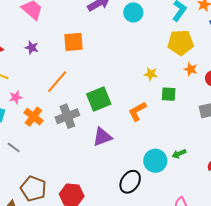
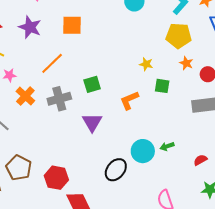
purple star: (32, 48) -> (30, 27), size x1.6
green square: (99, 99) -> (92, 84), size x0.7
purple triangle: (102, 137) -> (92, 122), turned -45

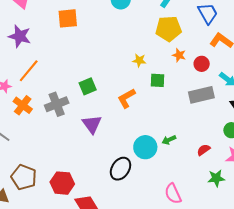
orange square: (72, 25) -> (68, 18), moved
orange line: (52, 63) -> (29, 71), moved

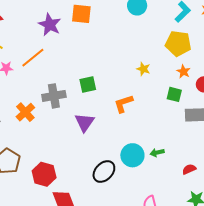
purple star: (20, 36) -> (50, 25), moved
green square: (157, 80) -> (174, 94), moved
orange cross: (23, 105) -> (25, 112), moved

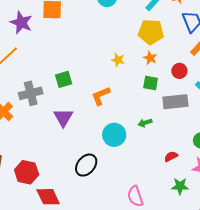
orange star: (183, 71) -> (150, 58), moved
green arrow: (157, 153) -> (145, 123), moved
cyan circle: (132, 155) -> (114, 135), moved

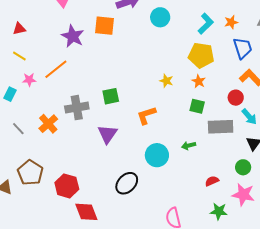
red circle: (179, 71) -> (236, 98), moved

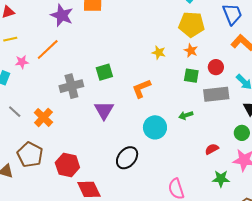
yellow line: (19, 56) -> (10, 39), turned -40
red circle: (236, 98) -> (216, 67), moved
orange cross: (48, 124) -> (43, 117), moved

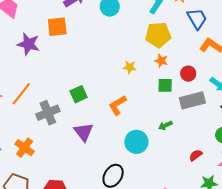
orange line: (48, 50) -> (21, 94), moved

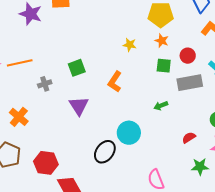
orange line: (21, 94) -> (20, 63), turned 35
orange L-shape: (118, 105) -> (115, 82), turned -30
gray cross: (48, 113) -> (45, 84), size x0.6
cyan circle: (136, 142) -> (129, 133), moved

